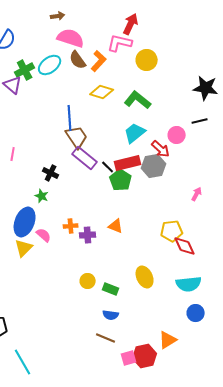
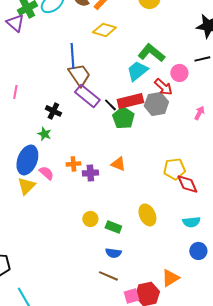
green L-shape: (138, 100) -> (151, 53), moved
pink arrow: (197, 194) -> (199, 113), moved
cyan semicircle: (189, 284) -> (191, 222), size x0.7

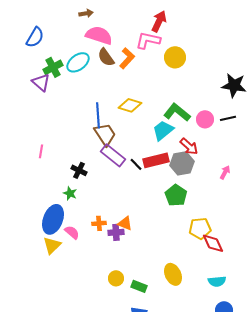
yellow diamond: (104, 30) -> (130, 105), moved
pink circle: (179, 73) -> (205, 119), moved
green pentagon: (123, 118) -> (176, 195), moved
orange triangle: (118, 164) -> (125, 223), moved

